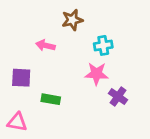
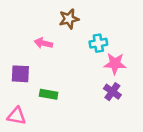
pink star: (97, 74) -> (115, 64), moved

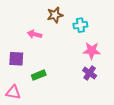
cyan cross: (98, 43) -> (80, 25), moved
green rectangle: (49, 94) -> (39, 75), turned -32

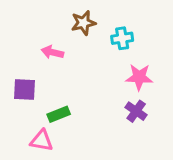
pink triangle: (13, 92) -> (42, 141), moved

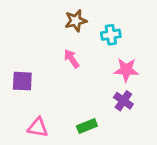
pink arrow: (52, 52) -> (71, 59), moved, turned 42
green rectangle: (59, 114) -> (87, 126), moved

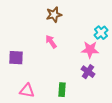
cyan cross: (111, 35) -> (101, 33), moved, turned -32
green rectangle: (87, 126) -> (62, 90), turned -64

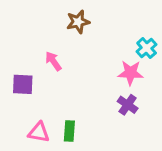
pink arrow: (51, 42) -> (53, 61), moved
green rectangle: (62, 90) -> (69, 131), moved

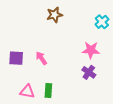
cyan cross: (147, 48) -> (102, 22), moved
pink arrow: (53, 61) -> (41, 58), moved

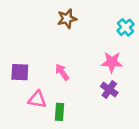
pink arrow: (41, 58) -> (62, 72), moved
pink triangle: (27, 91) -> (37, 99), moved

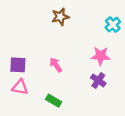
pink triangle: (37, 99) -> (20, 87), moved
green rectangle: (60, 112) -> (54, 101), turned -64

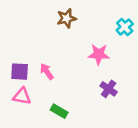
pink star: (101, 56) -> (99, 54), moved
pink arrow: (56, 65) -> (47, 72), moved

